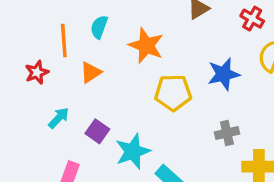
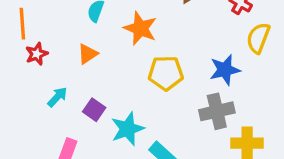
orange line: (64, 40) -> (22, 24), moved
blue star: (224, 74) -> (225, 70), moved
gray cross: (227, 133) -> (217, 111), size x1.5

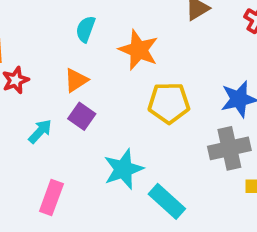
purple square: (94, 110) -> (82, 116), moved

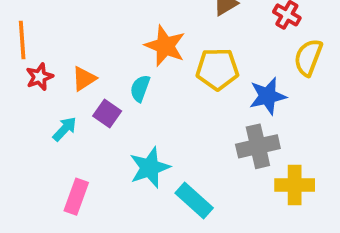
cyan semicircle: (86, 29) -> (140, 88), moved
orange triangle: (76, 80) -> (84, 79), moved
yellow pentagon: (169, 103) -> (217, 69), moved

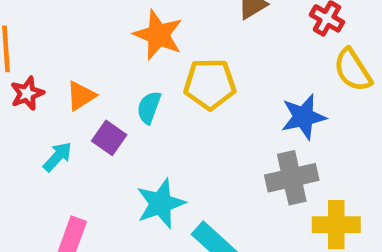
orange star: (165, 46) -> (158, 35), moved
yellow semicircle: (308, 57) -> (353, 70), turned -54
yellow pentagon: (217, 69) -> (210, 84), moved

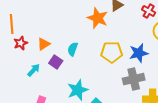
orange star: (158, 35) -> (98, 18), moved
yellow pentagon: (210, 84) -> (112, 52), moved

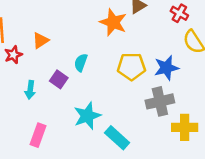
orange triangle: (44, 44) -> (41, 40), moved
cyan arrow: (34, 70) -> (30, 90), turned 144

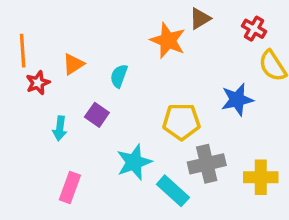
cyan semicircle: (81, 63) -> (119, 76), moved
yellow pentagon: (131, 66) -> (181, 122), moved
gray cross: (160, 101) -> (207, 164), moved

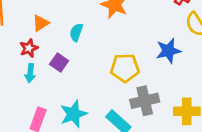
red star: (38, 83) -> (29, 48), moved
cyan star: (134, 162) -> (74, 114), moved

